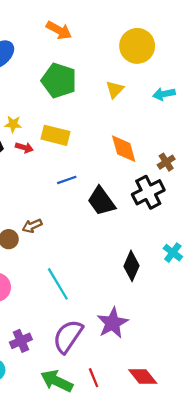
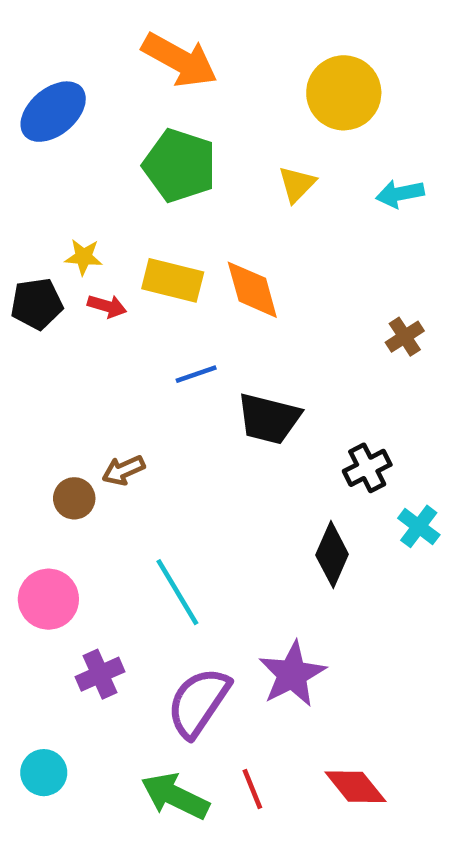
orange arrow: (59, 30) -> (180, 60), size x1.4
orange diamond: (124, 149) -> (252, 290), moved
black cross: (148, 192) -> (367, 468), moved, size x0.7
black trapezoid: (101, 201) -> (269, 419), turned -40
purple cross: (21, 341) -> (100, 674), moved

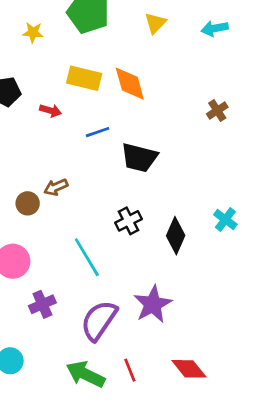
yellow star: (84, 257) -> (33, 32), moved
red arrow: (107, 306) -> (50, 111), moved
black cross: (367, 468) -> (129, 221), moved

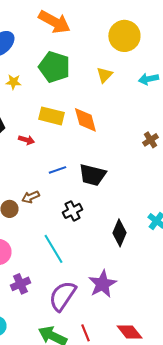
blue line: (98, 132) -> (57, 170), moved
black cross: (129, 221) -> (72, 211), moved

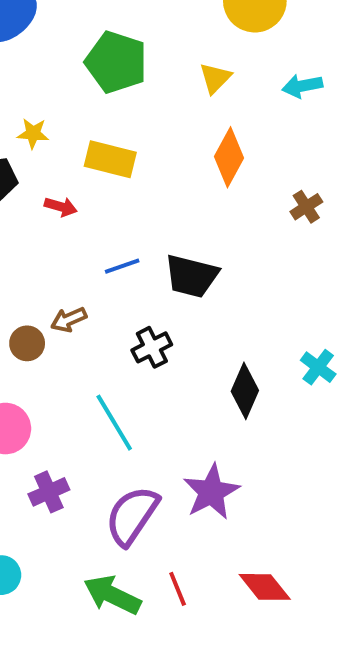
yellow star: (13, 82) -> (33, 133), moved
orange diamond: (85, 120) -> (229, 157), moved, turned 44

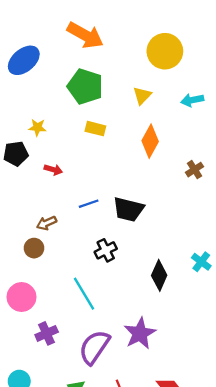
yellow rectangle: (110, 159) -> (95, 129), moved, size x0.7
brown arrow: (69, 320) -> (47, 223), moved

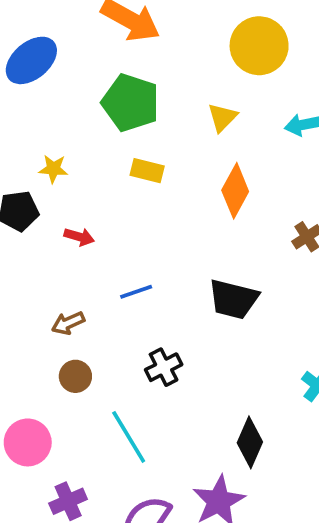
black trapezoid: (128, 209) -> (233, 299), moved
brown circle: (34, 248) -> (75, 376), moved
black diamond: (159, 275) -> (250, 442), moved

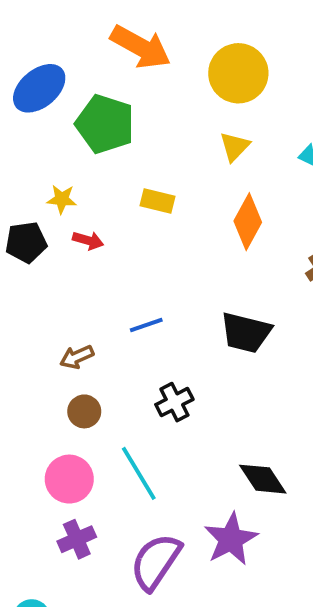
yellow circle: (259, 46) -> (238, 73), moved
green pentagon: (131, 103) -> (105, 124), moved
red arrow: (79, 237) -> (88, 240), moved
pink circle: (28, 442) -> (69, 479), moved
black diamond: (250, 442) -> (263, 479), turned -57

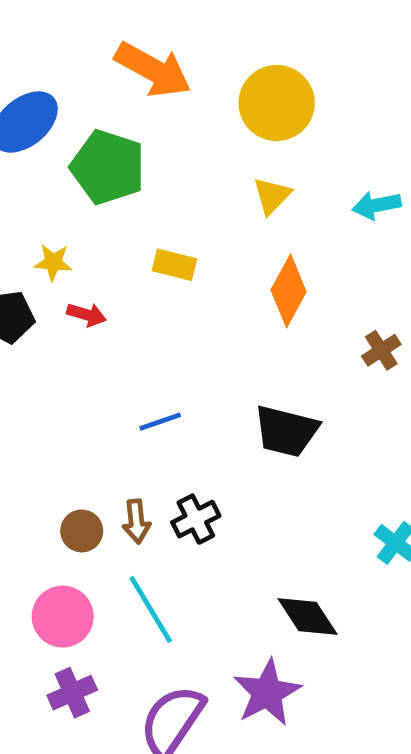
brown arrow: (77, 357) -> (136, 521), moved, turned -72

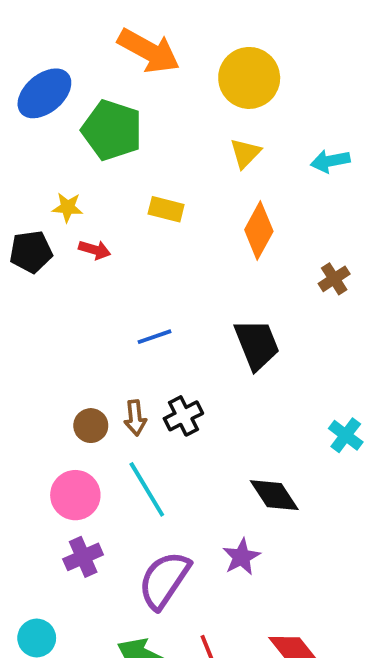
black trapezoid: (286, 431) -> (257, 344), turned -126
purple star: (267, 693) -> (241, 557), size x0.7

